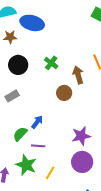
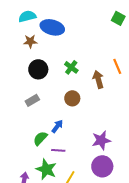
brown circle: (64, 93) -> (72, 98), moved

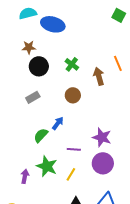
brown star: (30, 41) -> (29, 47), moved
purple star: (101, 140) -> (102, 137), turned 30
purple line: (58, 150) -> (74, 149), moved

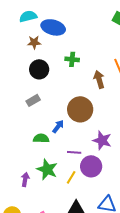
brown star: (29, 47) -> (34, 42), moved
green cross: (72, 64) -> (72, 59), moved, turned -32
brown circle: (73, 95) -> (80, 109), moved, size x1.6
green semicircle: (41, 135) -> (41, 138), turned 49
purple circle: (103, 163) -> (91, 166), moved

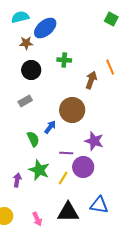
blue ellipse: (53, 27) -> (45, 28), turned -55
brown arrow: (99, 79) -> (91, 80), turned 36
green semicircle: (41, 138) -> (33, 139), turned 63

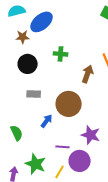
gray rectangle: (25, 101) -> (34, 94), moved, turned 32
green semicircle: (33, 139) -> (17, 133), moved

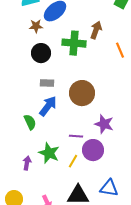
green cross: (61, 54) -> (74, 43), size x1.6
brown arrow: (88, 74) -> (96, 30), moved
blue arrow: (47, 121) -> (48, 106), moved, size x1.5

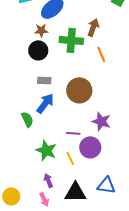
brown star: (36, 26) -> (41, 30), moved
orange line: (120, 50) -> (101, 54), moved
yellow line: (73, 161) -> (70, 158), turned -56
purple arrow: (27, 163) -> (48, 180), moved, turned -32

